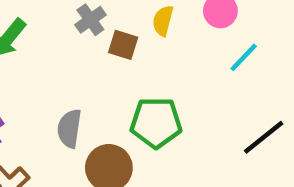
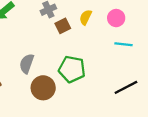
brown square: (123, 45) -> (63, 26), turned 35
cyan line: (244, 57) -> (124, 44), turned 42

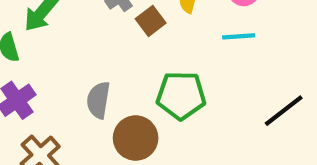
cyan line: (124, 44) -> (239, 36), moved

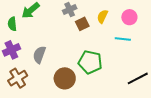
gray semicircle: (98, 100) -> (39, 55), moved

